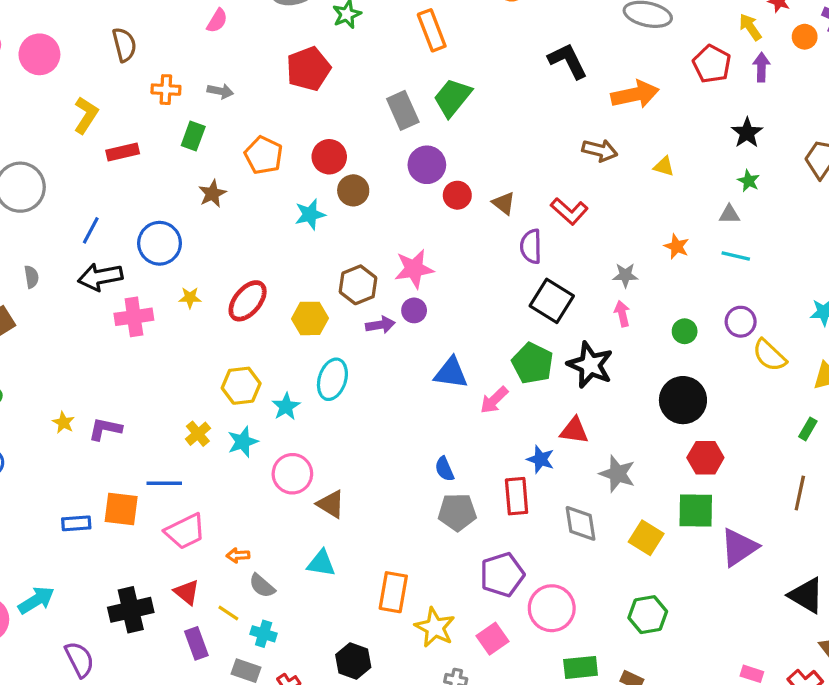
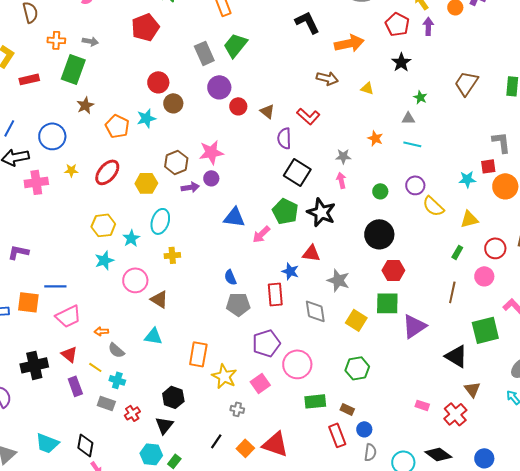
black star: (747, 133) -> (401, 62), moved
green rectangle: (193, 136) -> (73, 69), size x1.6
orange pentagon: (264, 155) -> (117, 126), moved
yellow cross: (198, 434) -> (172, 255), moved, turned 35

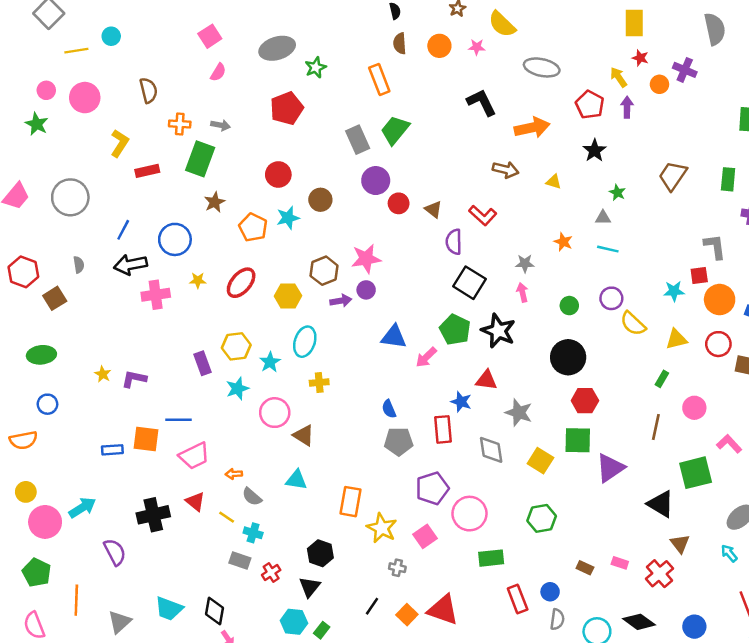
red circle: (158, 82) -> (278, 174), moved
red circle: (495, 248) -> (718, 344), moved
purple rectangle: (75, 386) -> (203, 363), moved
brown rectangle: (347, 409) -> (585, 568), moved

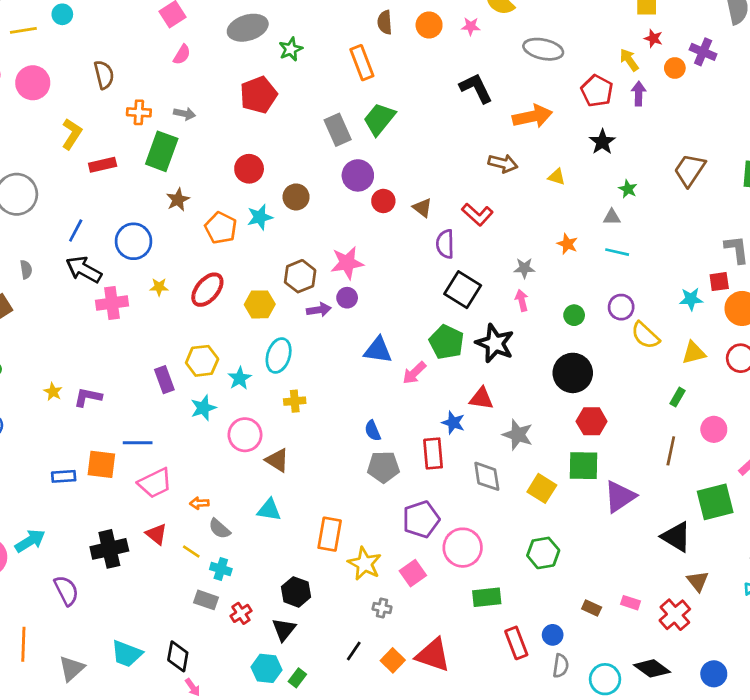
black arrow: (130, 265) -> (84, 269), turned 40

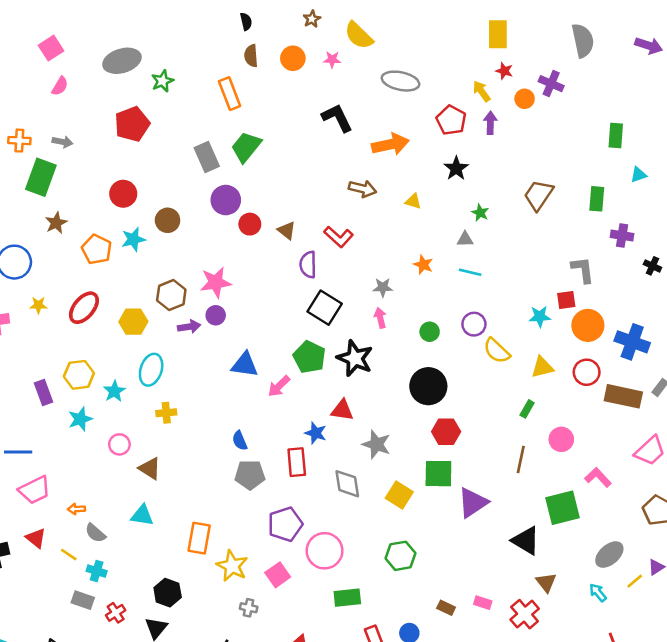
pink circle: (245, 435) -> (119, 444), size x0.7

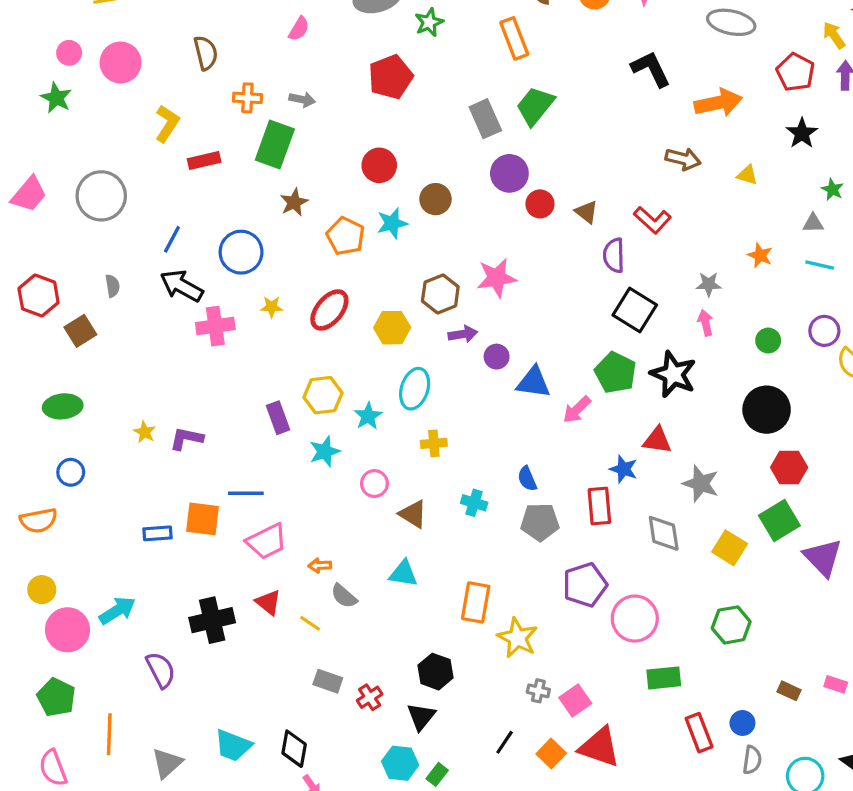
purple circle: (216, 315) -> (497, 357), moved
green square: (438, 474) -> (779, 520), turned -32
purple triangle: (473, 503) -> (823, 557), turned -40
cyan cross: (97, 571) -> (474, 503), moved
pink square: (278, 575) -> (575, 700), moved

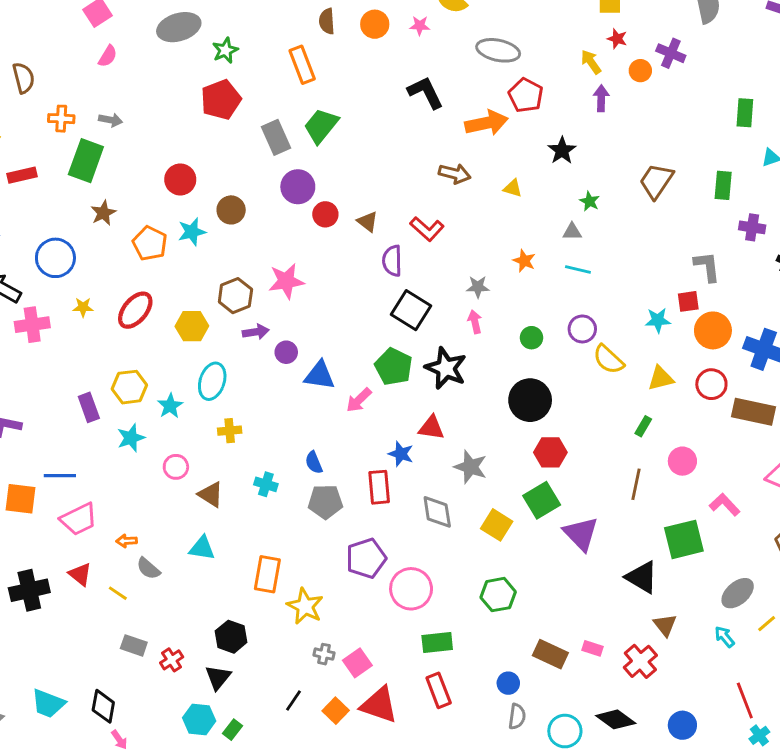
red pentagon: (795, 72) -> (526, 95), moved
red pentagon: (391, 77) -> (221, 100), moved
brown rectangle: (789, 691) -> (550, 654), size x1.6
red rectangle: (699, 733) -> (439, 690), moved

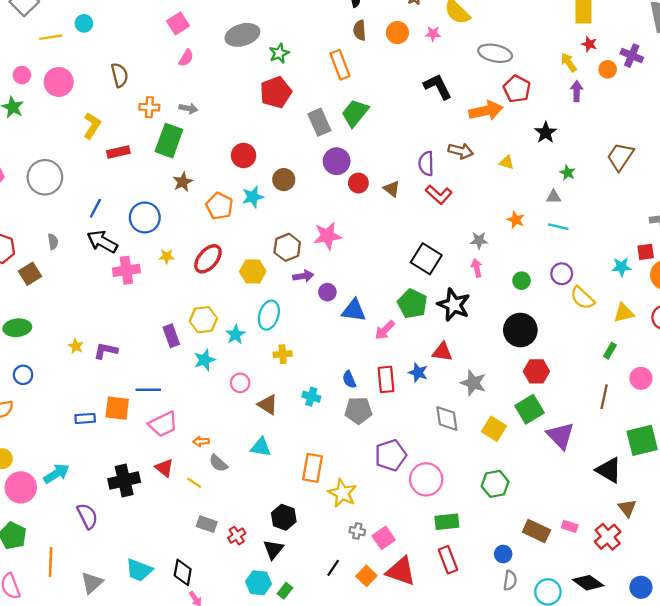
purple semicircle: (392, 261) -> (426, 164), moved
red rectangle: (379, 487) -> (386, 379), moved

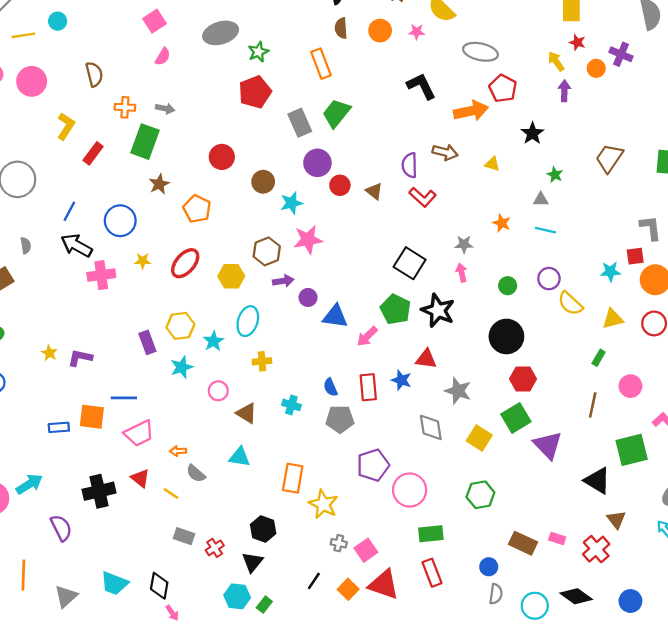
red rectangle: (118, 152) -> (93, 153), turned -40
cyan star: (253, 197) -> (291, 203), moved

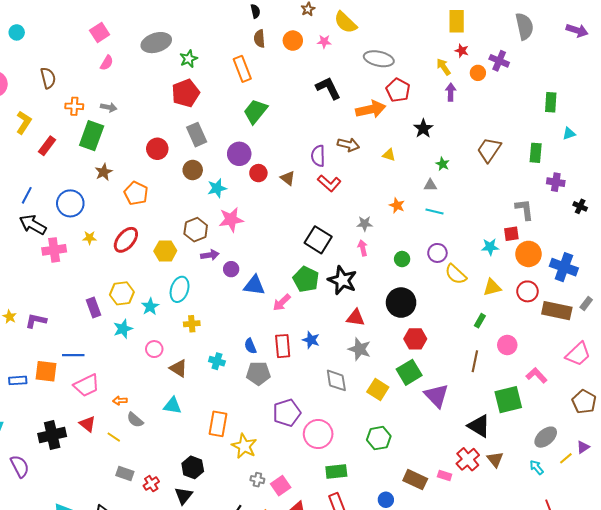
gray rectangle: (300, 123) -> (197, 135), moved
red triangle: (426, 359) -> (356, 318), moved
red cross: (596, 549) -> (468, 459), moved

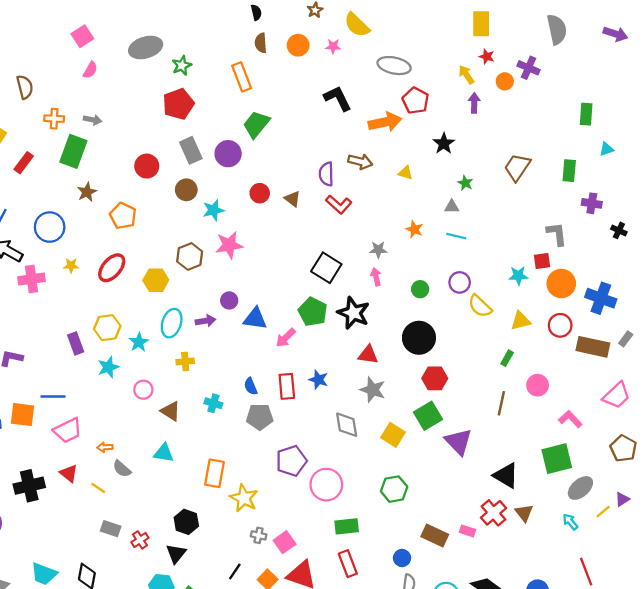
purple circle: (239, 154) -> (228, 154), moved
purple arrow: (210, 255) -> (205, 321), moved
green square: (508, 400) -> (557, 459), moved

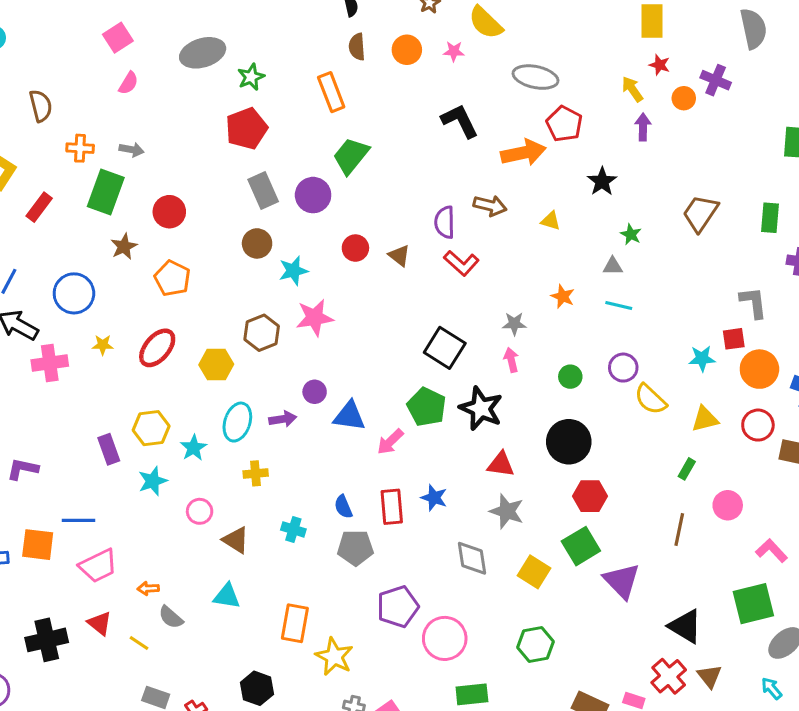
red circle: (147, 166) -> (169, 212), moved

